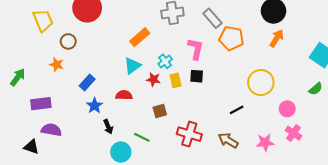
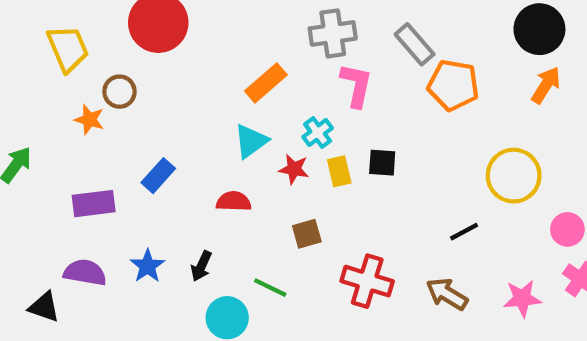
pink L-shape: (196, 49) -> (356, 85), moved
orange star: (57, 65) -> (89, 120), moved
purple rectangle: (41, 104) -> (94, 204), moved
blue star: (95, 106) -> (147, 266), moved
black arrow: (108, 127) -> (201, 266), turned 48

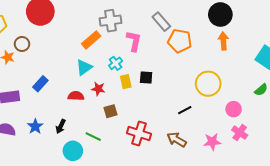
gray cross: (333, 33) -> (110, 21), moved
orange arrow: (546, 85) -> (223, 41), turned -36
red star: (294, 169) -> (98, 89), moved

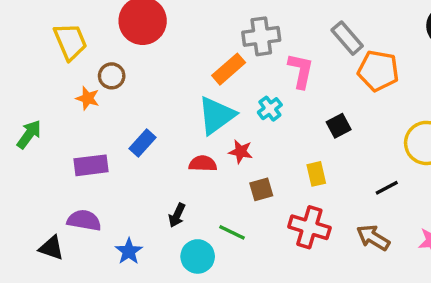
cyan triangle: (84, 67) -> (217, 115), size x1.4
black square: (146, 78) -> (339, 126), moved, turned -32
yellow rectangle: (126, 82) -> (316, 174), moved
blue star: (35, 126) -> (129, 251), moved

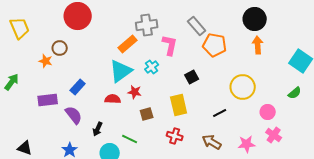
yellow trapezoid: (70, 41) -> (20, 28), moved
yellow rectangle: (316, 174) -> (179, 105), size x1.5
purple semicircle: (84, 220) -> (74, 115), moved, turned 42
red cross: (309, 227) -> (175, 136), size x0.7

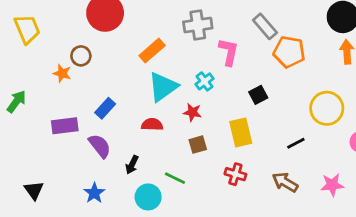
orange rectangle: (128, 44) -> (152, 51), moved
red star: (135, 92) -> (192, 112), moved
black triangle: (25, 148) -> (34, 190), turned 35

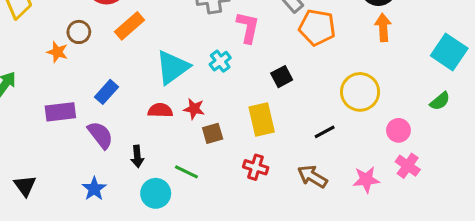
orange rectangle: (152, 51) -> (130, 26), moved
red star: (192, 112) -> (194, 109), moved
black arrow: (132, 165) -> (137, 156), turned -30

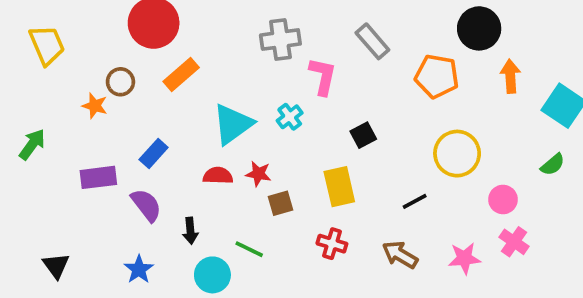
orange pentagon: (317, 27) -> (437, 76), moved
orange arrow: (383, 27) -> (510, 76), moved

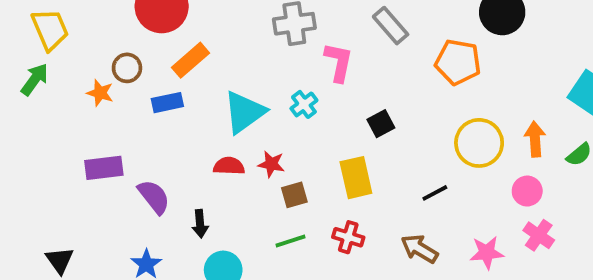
orange arrow: (510, 76) -> (535, 139), moved
green arrow: (32, 144) -> (35, 79), moved
blue rectangle: (154, 154) -> (167, 103), moved, turned 36
green line: (249, 249) -> (291, 241), moved, turned -44

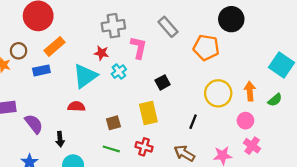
red star: (271, 164) -> (101, 53), moved
black line: (435, 193) -> (193, 122), turned -40
green line: (291, 241) -> (111, 149), turned 35

